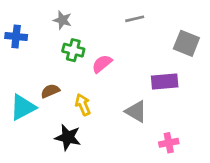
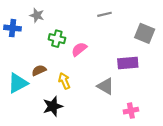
gray star: (62, 20) -> (37, 15), moved
black star: (68, 137) -> (53, 106), turned -30

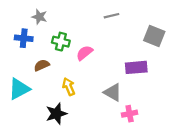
blue cross: (13, 28) -> (24, 38), moved
brown semicircle: (39, 70) -> (42, 65), moved
pink cross: (131, 111) -> (130, 114), moved

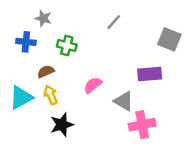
gray line: (112, 16) -> (114, 22), moved, turned -35
pink semicircle: (84, 53) -> (93, 85), moved
yellow arrow: (69, 87) -> (51, 95), moved
pink cross: (130, 114) -> (142, 125), size x1.5

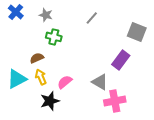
gray star: (43, 18) -> (46, 15), moved
blue cross: (26, 42) -> (16, 12), moved, turned 35
purple rectangle: (150, 74) -> (121, 60), turned -48
pink semicircle: (93, 85) -> (65, 82), moved

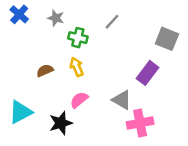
green cross: (54, 37) -> (78, 38), moved
yellow arrow: (41, 77) -> (77, 67), moved
cyan triangle: (17, 79) -> (20, 112), moved

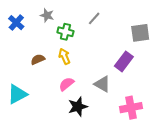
blue cross: (19, 14) -> (16, 23), moved
gray square: (167, 39) -> (140, 33), turned -30
black star: (61, 123) -> (78, 107), moved
pink cross: (140, 123) -> (131, 108), moved

